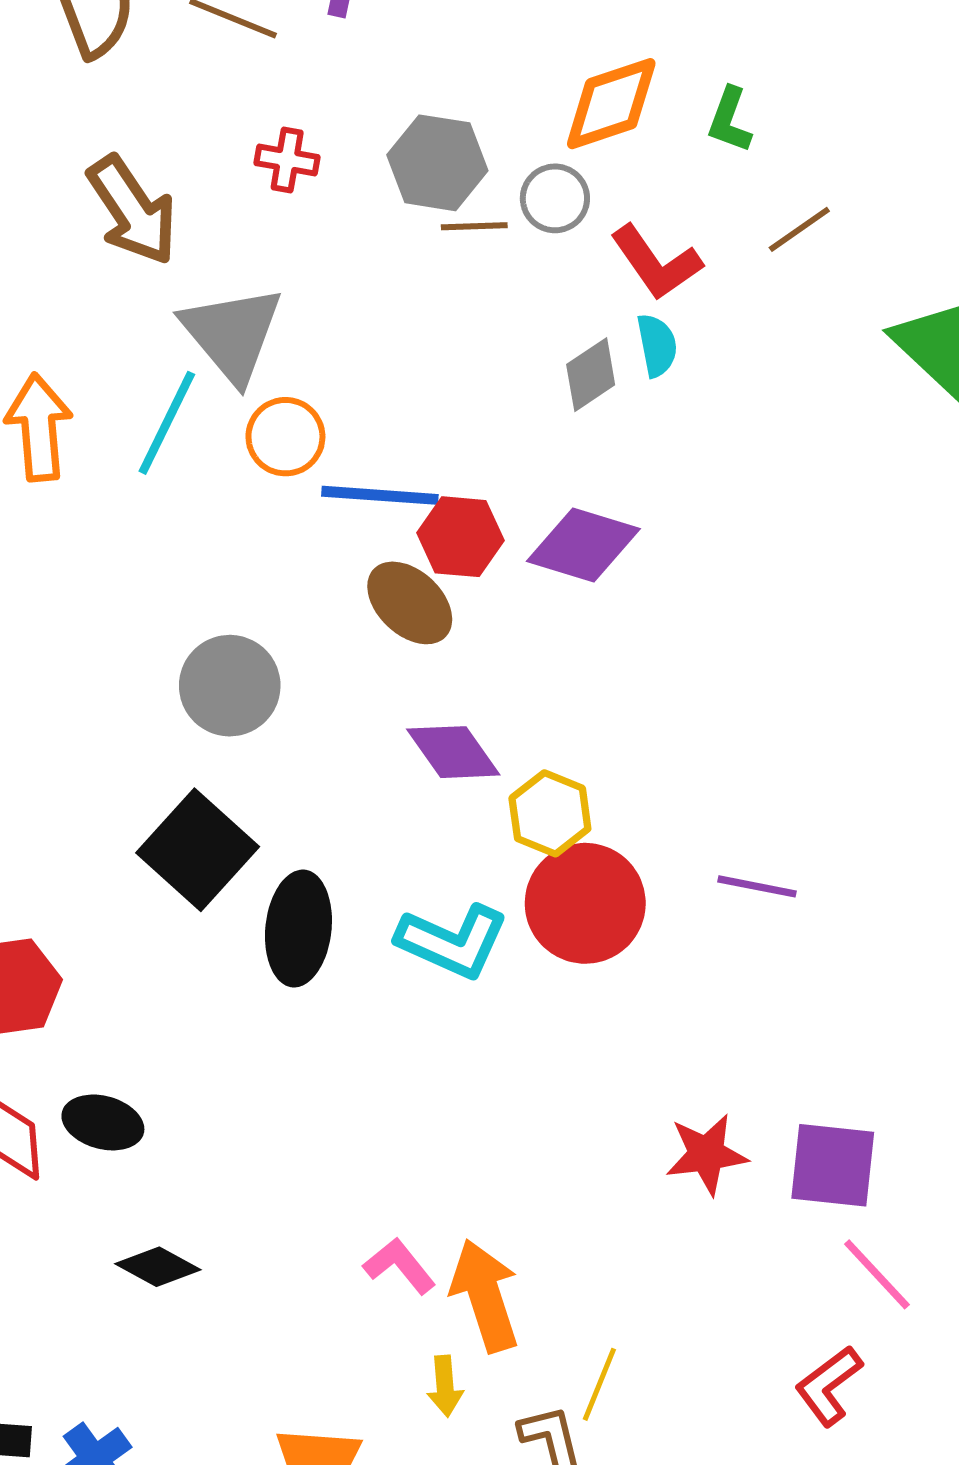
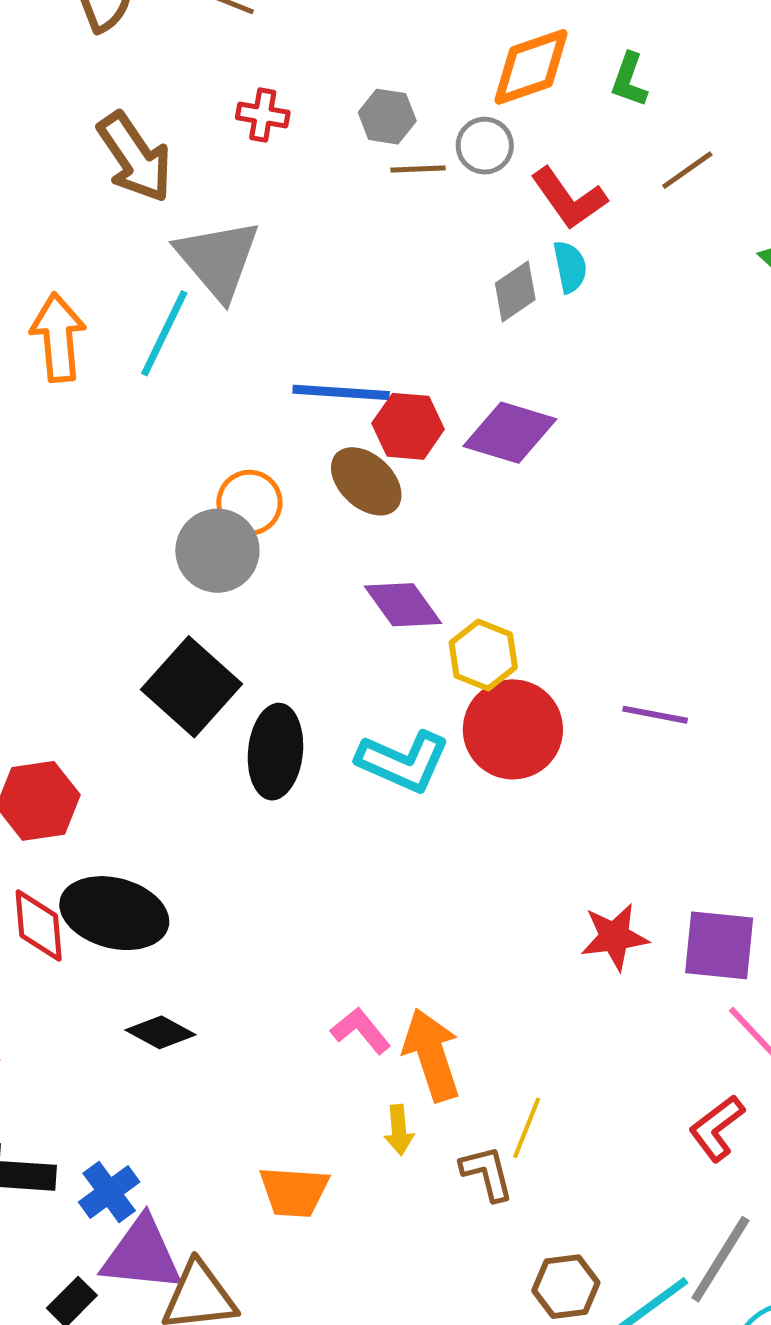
gray hexagon: (437, 163) -> (387, 117), size x0.7
orange circle: (285, 437) -> (249, 503), moved
black ellipse: (103, 1122) -> (114, 913), size x1.6

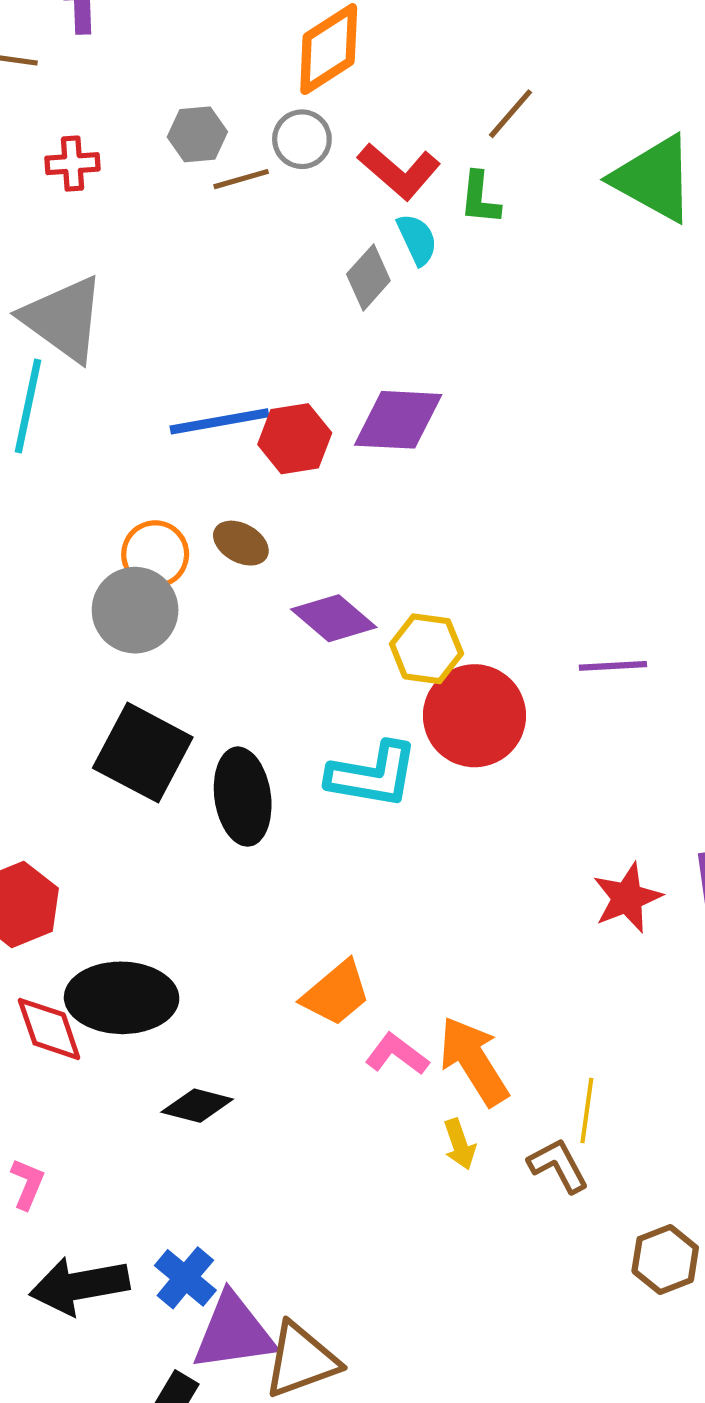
green L-shape: (629, 80) -> (480, 198), moved
brown ellipse: (366, 481) -> (241, 543), moved, size x0.7
orange trapezoid: (294, 1192) -> (336, 993), moved, turned -30

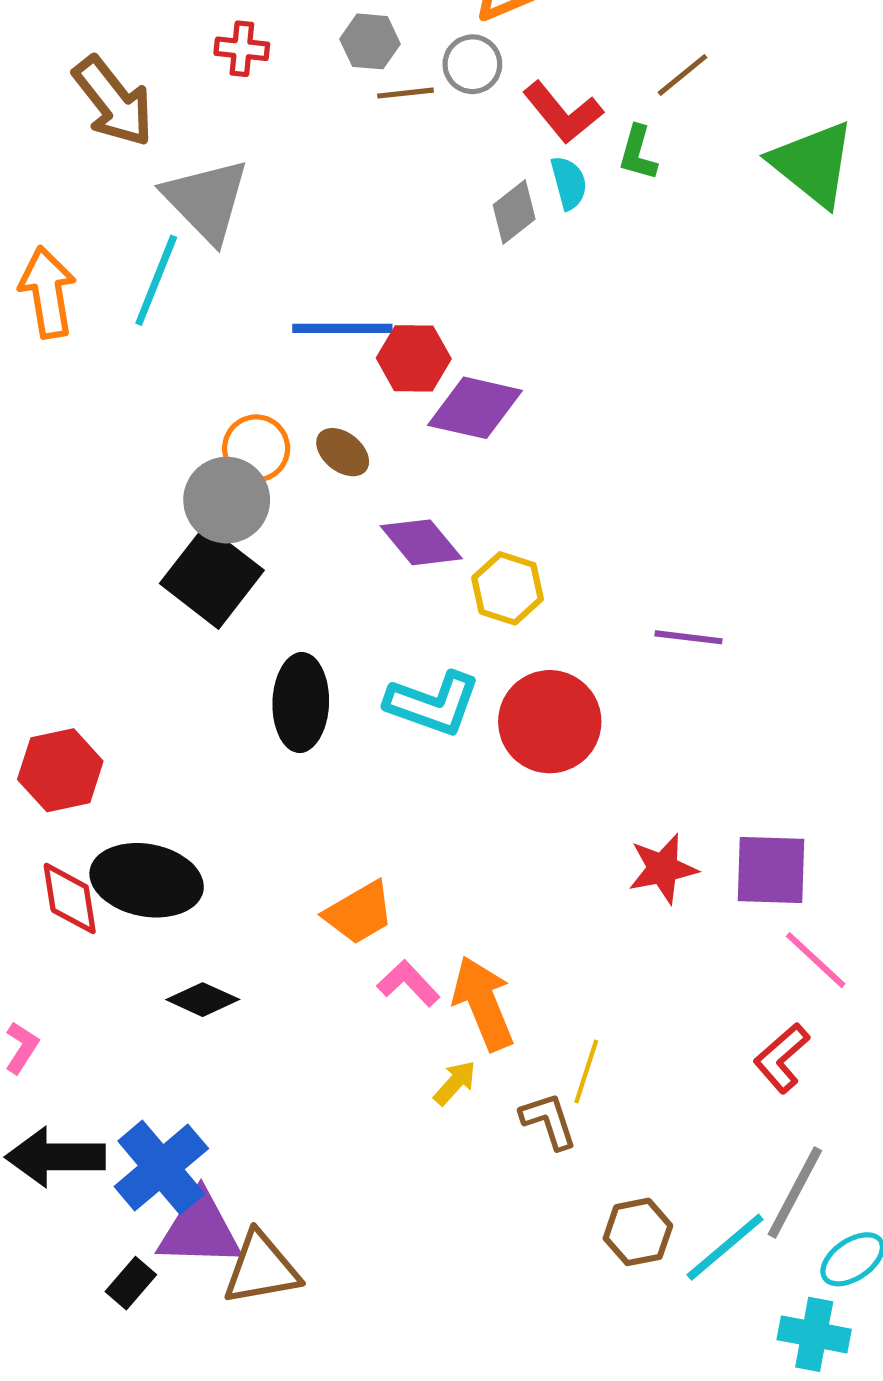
purple diamond: (398, 420) -> (475, 408), moved
red circle: (474, 716) -> (550, 722), moved
black square: (143, 753) -> (212, 577), moved
yellow arrow: (460, 1144) -> (455, 1083), turned -129
blue cross: (185, 1278) -> (161, 1167), size x1.5

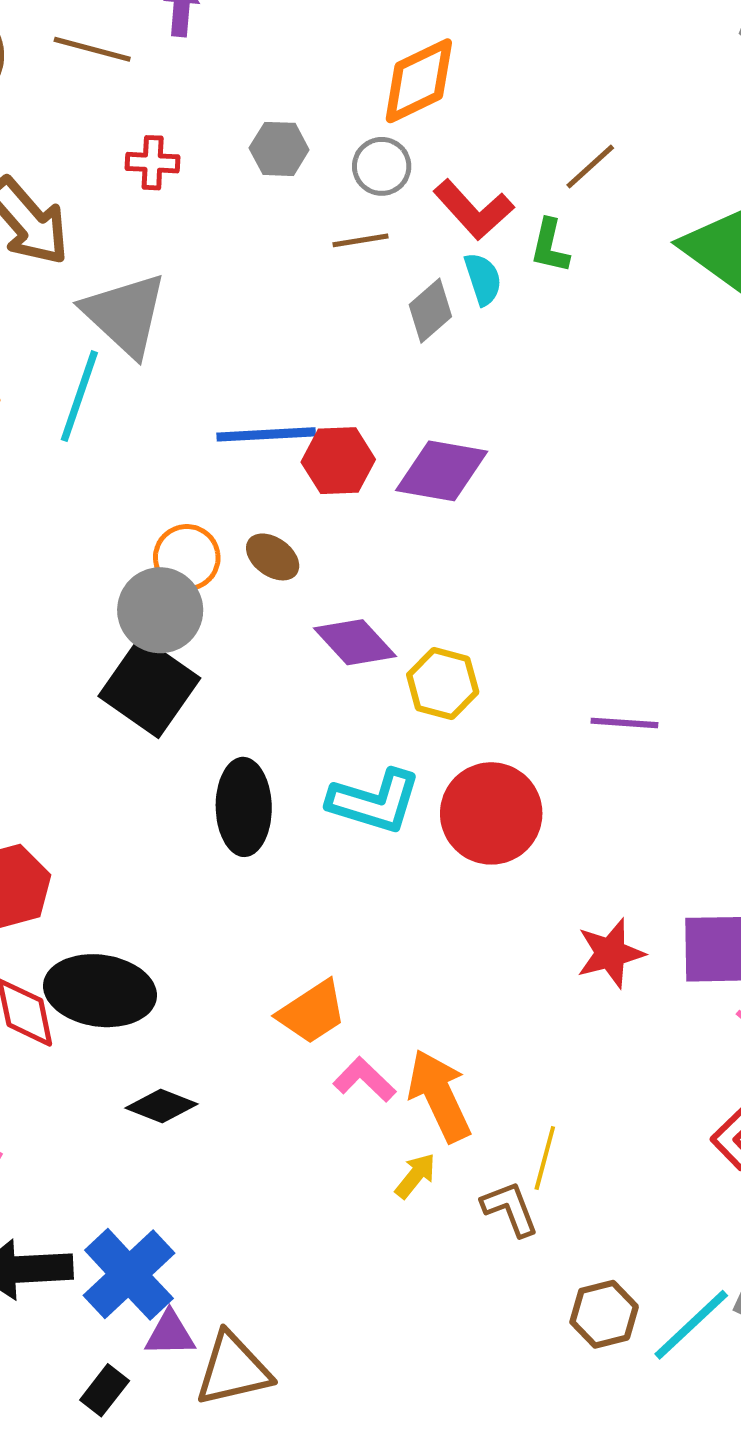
brown line: (406, 93) -> (361, 240), moved
purple diamond: (475, 408) -> (442, 471), moved
purple triangle: (200, 1230) -> (170, 1334), size x0.6

